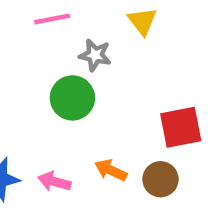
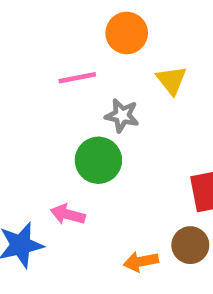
orange arrow: (111, 170) -> (141, 262), moved, turned -36
pink arrow: (54, 181) -> (68, 214), moved

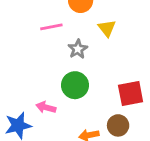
gray star: (122, 115) -> (78, 49), turned 30
green circle: (98, 160) -> (75, 85), moved

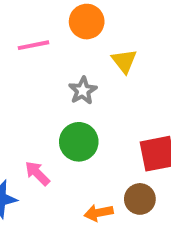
pink line: (51, 27) -> (33, 45), moved
pink arrow: (46, 107) -> (37, 173), turned 30

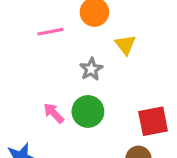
pink arrow: (37, 173) -> (54, 113), moved

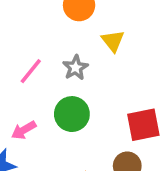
pink line: (50, 32) -> (31, 71), moved, turned -40
pink arrow: (54, 113) -> (24, 130), moved, turned -75

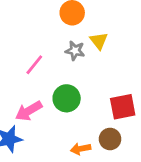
gray star: (75, 68) -> (75, 51), moved, turned -30
pink arrow: (24, 130) -> (29, 111), size x1.4

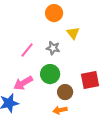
gray star: (75, 51) -> (53, 48), moved
brown circle: (110, 139) -> (65, 92), moved

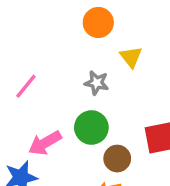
pink line: (27, 50) -> (26, 86), moved

